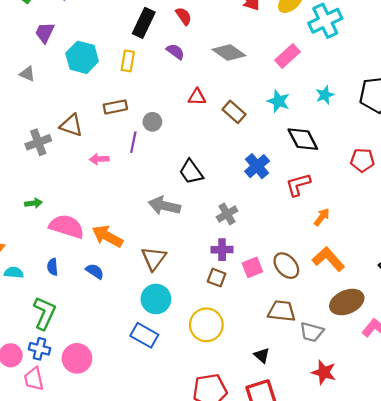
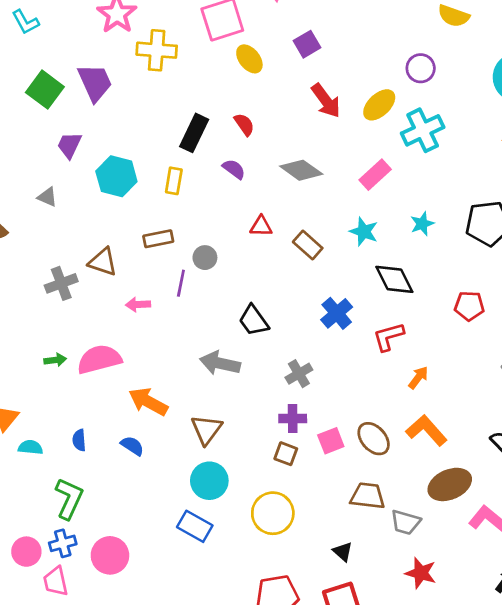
pink semicircle: (67, 226) -> (99, 359), moved, turned -32
blue cross: (40, 349) -> (63, 543), turned -30

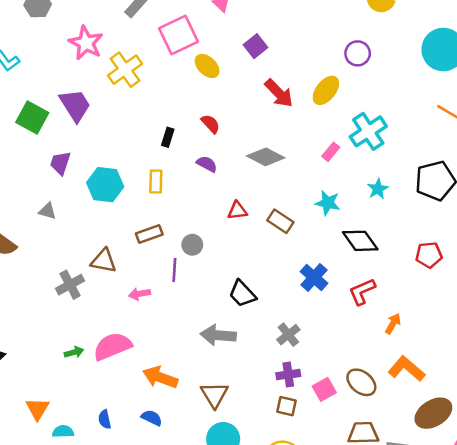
yellow cross: (157, 50) -> (125, 70), turned -32
cyan cross: (423, 130) -> (368, 131), moved
black rectangle: (194, 133) -> (168, 137), size x0.6
pink rectangle: (375, 175) -> (331, 152), size x0.7

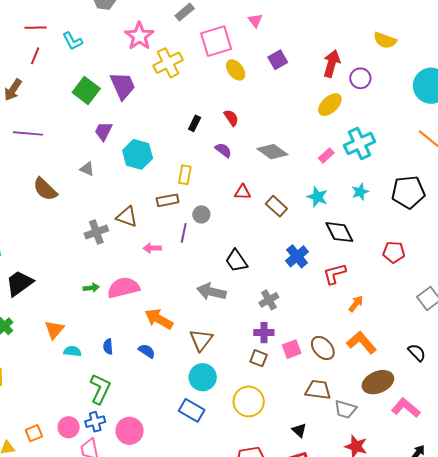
red arrow: (279, 93) -> (332, 64), moved, turned -128
yellow rectangle: (156, 182) -> (185, 175), moved

